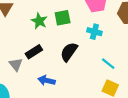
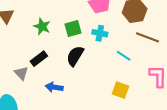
green square: (63, 18) -> (73, 29), moved
cyan line: (108, 64) -> (124, 56), moved

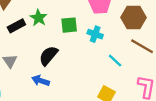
black semicircle: (75, 56) -> (48, 56), moved
black rectangle: (39, 59) -> (16, 26), moved

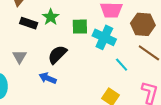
black rectangle: (16, 26) -> (29, 23), turned 42
cyan cross: (95, 34) -> (104, 37), size x1.5

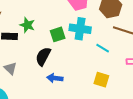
green square: (80, 27) -> (58, 34), moved
blue arrow: (48, 78) -> (55, 78), moved

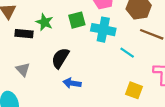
green square: (58, 34) -> (77, 20), moved
yellow square: (101, 80) -> (134, 90), moved

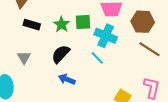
green star: (45, 22) -> (61, 24), moved
cyan line: (127, 53) -> (97, 58), moved

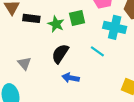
black rectangle: (32, 25) -> (31, 18), moved
cyan cross: (106, 36) -> (115, 27), moved

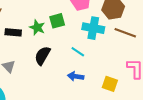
black rectangle: (31, 18) -> (13, 32), moved
blue arrow: (71, 78) -> (76, 76), moved

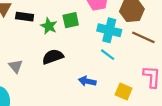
black rectangle: (13, 32) -> (25, 17), moved
cyan line: (78, 52) -> (108, 55), moved
black semicircle: (42, 56) -> (53, 57), turned 36

